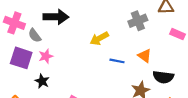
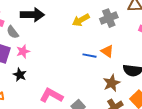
yellow arrow: (99, 38) -> (81, 20), moved
orange triangle: (145, 56) -> (107, 51), moved

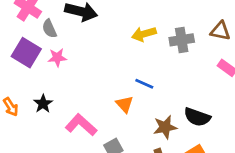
orange triangle: (107, 51) -> (124, 104), moved
black star: (20, 75) -> (43, 104), moved

